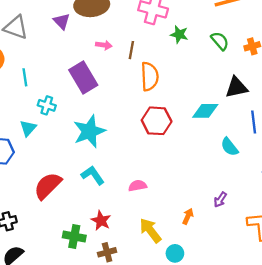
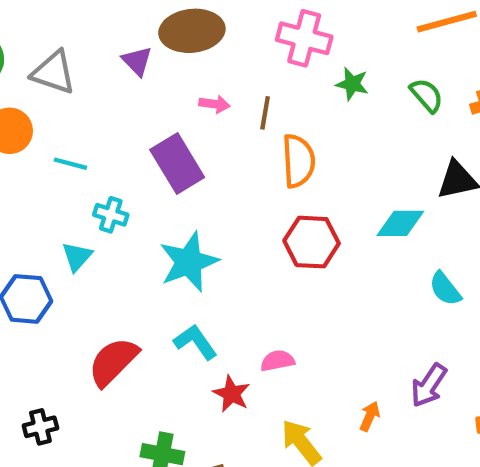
cyan line: (25, 77) -> (70, 164), turned -66
purple arrow: (220, 200) -> (429, 385), size x1.5
red star: (101, 221) -> (232, 394), moved

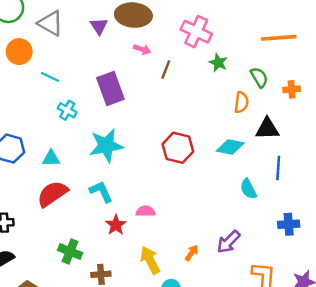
pink arrow: (215, 104) -> (142, 49), moved
orange semicircle: (298, 161) -> (241, 102), moved, size x0.7
cyan triangle: (77, 257) -> (51, 158), moved, turned 36

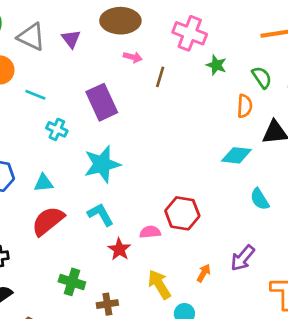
purple triangle: (99, 26) -> (71, 39), moved
red hexagon: (178, 148) -> (182, 213), moved

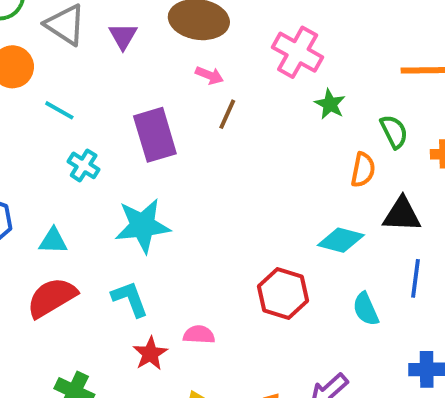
brown line: (160, 77) -> (227, 114), moved
red hexagon: (182, 213) -> (283, 293), moved

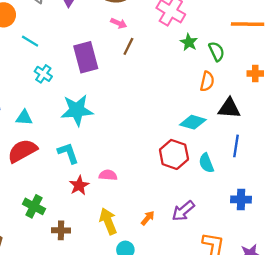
green semicircle: (394, 132) -> (217, 51), moved
red hexagon: (283, 293) -> (174, 154), moved

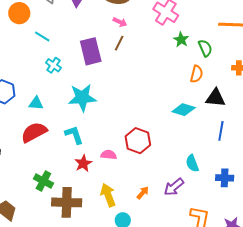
brown line: (128, 46) -> (119, 43), moved
red hexagon: (174, 154) -> (138, 141), moved
cyan semicircle: (206, 163) -> (192, 163), moved
brown cross: (61, 230) -> (67, 202), size x1.8

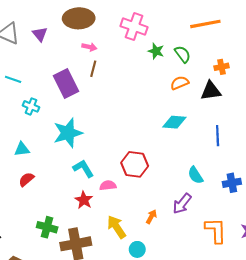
orange semicircle: (197, 74) -> (180, 83), turned -114
black triangle: (215, 98) -> (211, 91), moved
red semicircle: (34, 132) -> (26, 179), size x0.6
cyan L-shape: (74, 135) -> (83, 168), moved

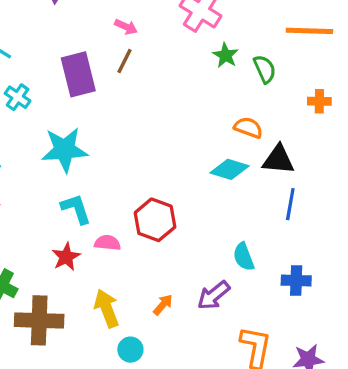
orange semicircle: (180, 83) -> (248, 128), moved, turned 30
black triangle: (211, 91) -> (278, 160), moved

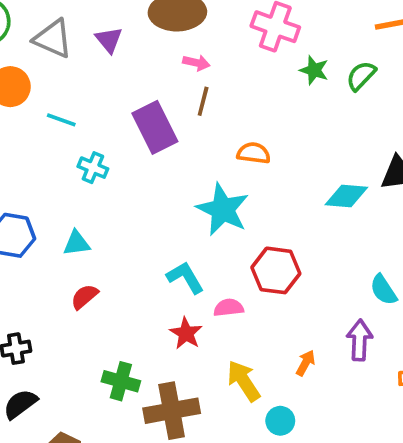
green semicircle: (265, 69) -> (361, 76), turned -100
orange semicircle: (248, 128) -> (254, 153), moved
cyan star: (64, 150) -> (223, 209), moved, turned -30
purple arrow: (214, 295) -> (360, 340), turned 144

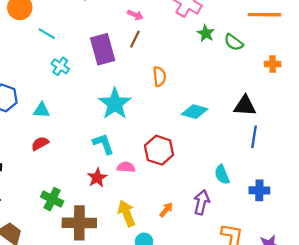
green semicircle: (361, 76) -> (234, 42), turned -108
orange semicircle: (254, 153) -> (159, 76), turned 66
cyan diamond: (346, 196) -> (195, 112), moved
cyan star: (223, 209) -> (115, 104), moved

